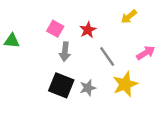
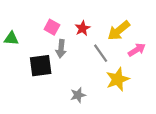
yellow arrow: (129, 17) -> (119, 31), moved, size x1.5
black square: (61, 85) -> (41, 66), moved, turned -30
gray star: (88, 88) -> (78, 95), moved

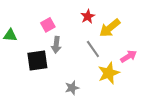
pink square: (52, 27) -> (48, 25), turned 32
red star: (83, 28) -> (88, 16), moved
pink arrow: (137, 50) -> (129, 56), moved

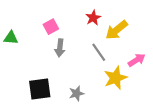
black square: (37, 61) -> (40, 89), moved

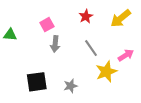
yellow arrow: (117, 30) -> (121, 18), moved

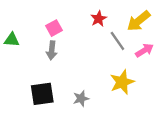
gray arrow: (55, 44) -> (52, 50), moved
gray line: (91, 48) -> (117, 41), moved
pink arrow: (126, 55) -> (144, 50), moved

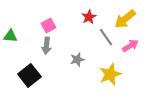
black square: (42, 94) -> (29, 75), moved, turned -30
gray star: (81, 99) -> (77, 59), moved

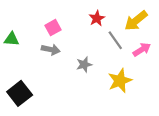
gray arrow: (46, 46) -> (51, 50), turned -84
black square: (29, 75) -> (20, 93), moved

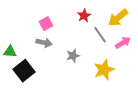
green triangle: (11, 39) -> (10, 52), moved
black square: (20, 93) -> (24, 71), moved

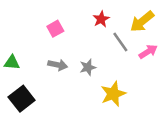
gray arrow: (44, 43) -> (58, 65), moved
yellow star: (104, 70) -> (113, 94), moved
black square: (24, 71) -> (22, 99), moved

